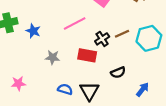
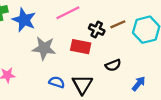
blue star: (33, 31) -> (24, 20), size x1.5
black cross: (102, 39) -> (97, 30), turned -32
gray star: (53, 57) -> (44, 48), size x1.5

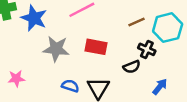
black cross: (97, 30) -> (147, 49), moved

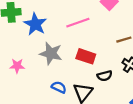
black semicircle: (132, 67) -> (105, 76), moved
pink star: (16, 79) -> (17, 66), moved

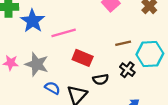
pink line: (78, 23) -> (64, 33), moved
gray star: (51, 53) -> (37, 64), moved

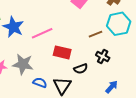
cyan hexagon: (150, 54) -> (119, 24), moved

